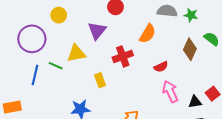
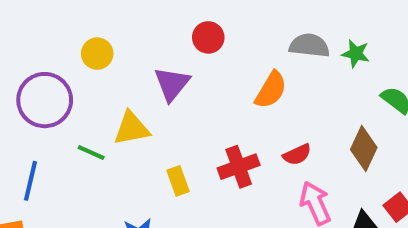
brown diamond: (190, 49) -> (364, 149), moved
red cross: (123, 56) -> (239, 167), moved
blue line: (35, 75) -> (30, 181), moved

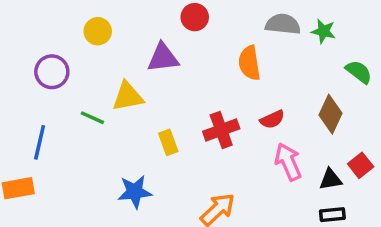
purple triangle: (172, 84) -> (163, 58), turned 44
orange semicircle: (271, 90) -> (249, 63), turned 140
purple circle: (45, 100) -> (52, 72), size x0.7

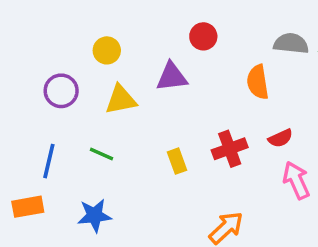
yellow triangle: (128, 96) -> (121, 100), moved
green line: (92, 118) -> (101, 154), moved
blue star: (135, 192) -> (94, 215), moved

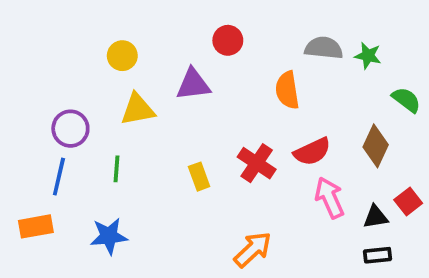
purple circle: (61, 91) -> (70, 129), moved
red semicircle: (281, 138) -> (312, 152), size x1.4
red cross: (230, 149) -> (257, 163), turned -36
green line: (101, 154) -> (117, 169), turned 70

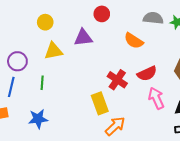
orange semicircle: (287, 90) -> (134, 41), turned -48
yellow rectangle: (199, 177) -> (100, 103), moved, size x1.5

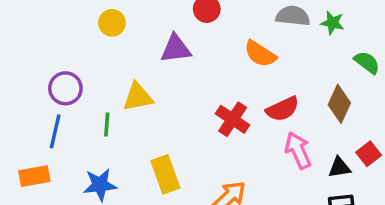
yellow triangle: (53, 51) -> (138, 97), moved
yellow rectangle: (100, 103) -> (165, 174), moved

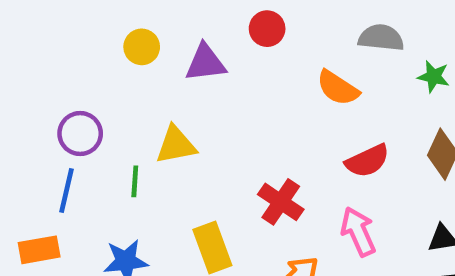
green star: (332, 23) -> (434, 77), moved
purple triangle: (176, 49) -> (206, 63), moved
red cross: (233, 119) -> (281, 202), moved
pink arrow: (298, 150) -> (358, 232), moved

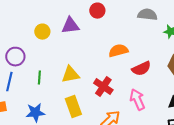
yellow circle: (142, 47) -> (42, 32), moved
orange semicircle: (338, 88) -> (118, 51), moved, turned 132
yellow triangle: (176, 145) -> (70, 75), moved

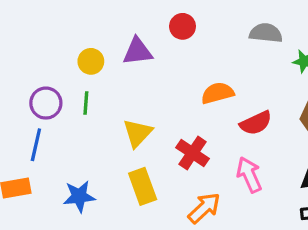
yellow triangle: (70, 75) -> (138, 133), turned -36
green line: (39, 78) -> (86, 103), moved

